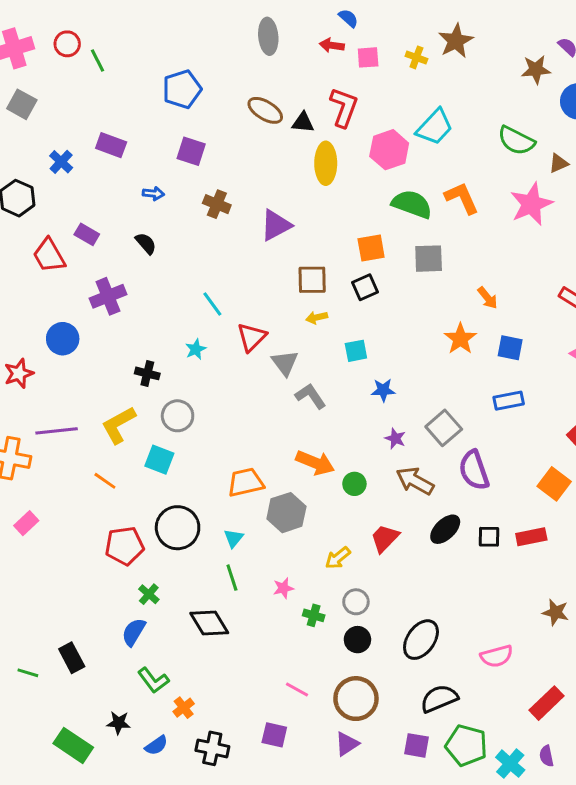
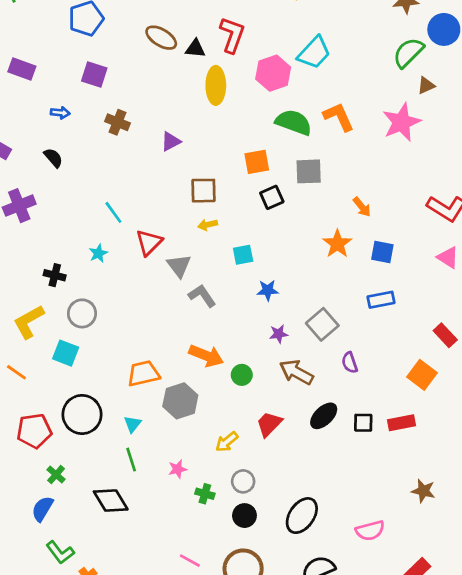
green semicircle: (516, 141) -> (408, 53), moved, turned 108
purple triangle: (276, 225) -> (171, 141), size x0.7
black square: (365, 287) -> (272, 197), moved
purple star: (395, 438) -> (279, 334), turned -30
purple semicircle: (474, 470) -> (350, 363), size x0.6

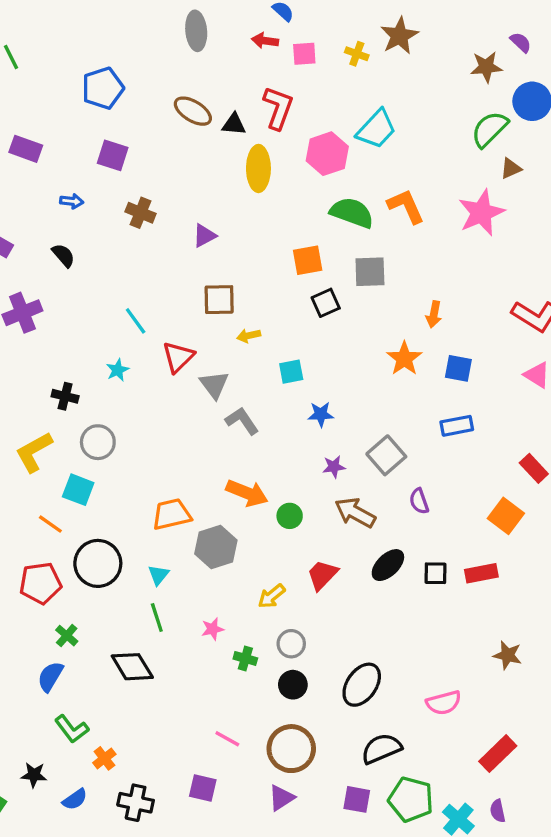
brown square: (204, 191) -> (219, 300), moved
orange arrow: (362, 207) -> (434, 314), turned 50
orange line: (16, 372) -> (50, 524), moved

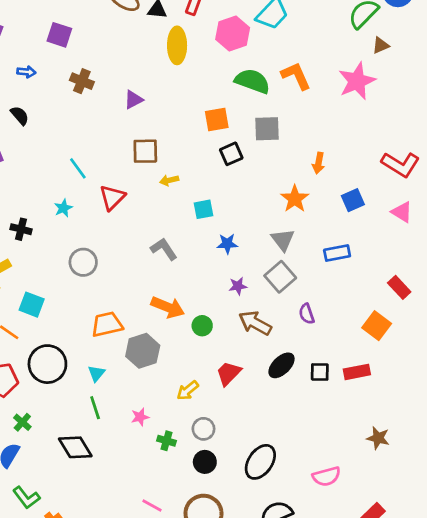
blue square: (458, 368) -> (353, 200), moved, turned -35
gray triangle: (214, 385) -> (283, 240), moved
gray circle: (98, 442) -> (83, 262), moved

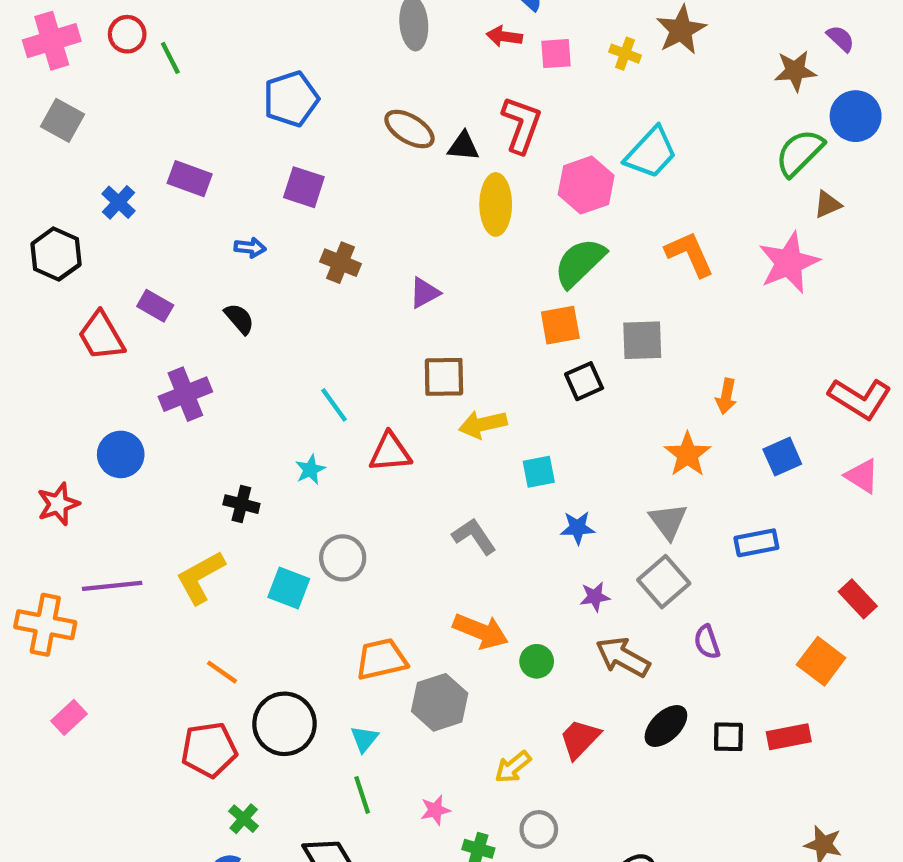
green semicircle: (252, 81) -> (580, 263), moved, turned -64
yellow arrow: (169, 180) -> (483, 424), size x1.5
red triangle: (112, 197) -> (390, 452), turned 40
cyan square: (32, 305) -> (289, 588), moved

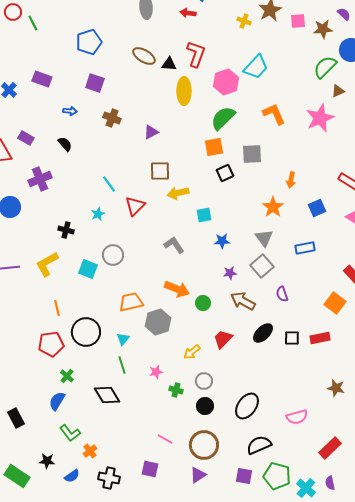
pink square: (556, 54) -> (298, 21), moved
red triangle: (390, 452) -> (135, 206), turned -40
orange line: (222, 672) -> (57, 308), turned 42

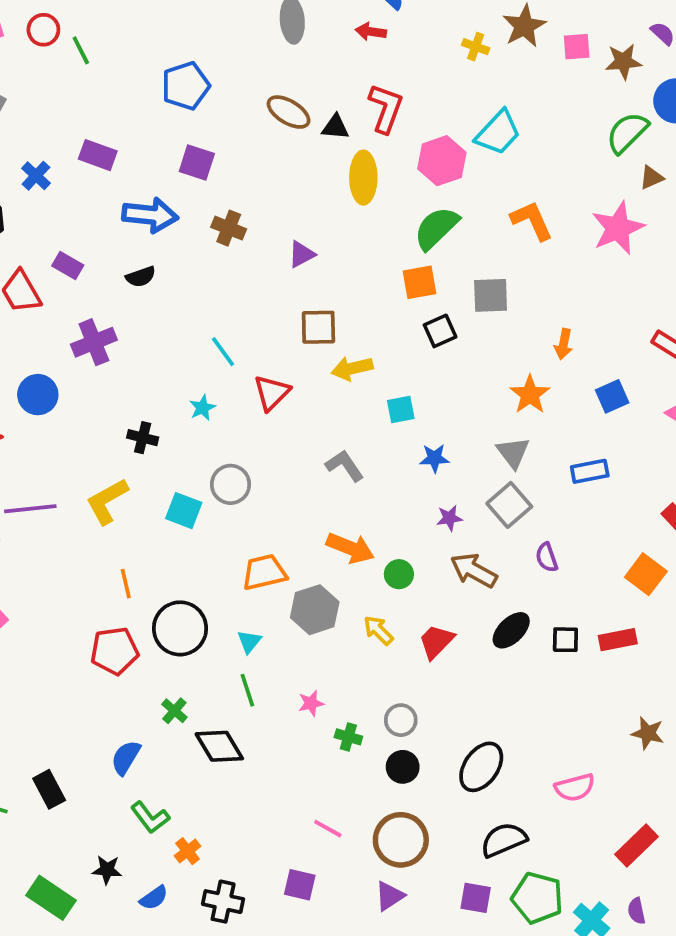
blue arrow: (70, 111) -> (150, 215), size x2.0
black semicircle: (65, 144) -> (141, 277), turned 112
yellow arrow: (192, 352) -> (378, 630), moved, turned 84
green cross: (67, 376) -> (174, 711), moved

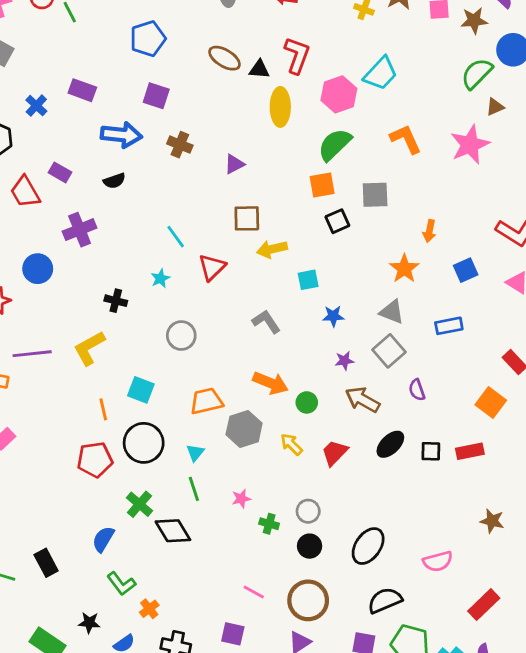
gray triangle: (513, 453) -> (392, 312), turned -32
cyan square: (184, 511) -> (141, 390), moved
green cross: (174, 711) -> (139, 504), size x1.4

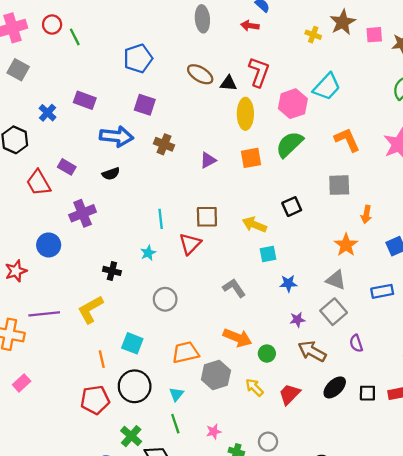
orange square: (322, 185) -> (251, 158), moved
gray square: (375, 195) -> (339, 185), moved
brown square: (247, 218) -> (207, 217), moved
cyan line: (176, 237) -> (161, 219), turned 30
yellow arrow: (272, 249) -> (254, 225), moved, turned 35

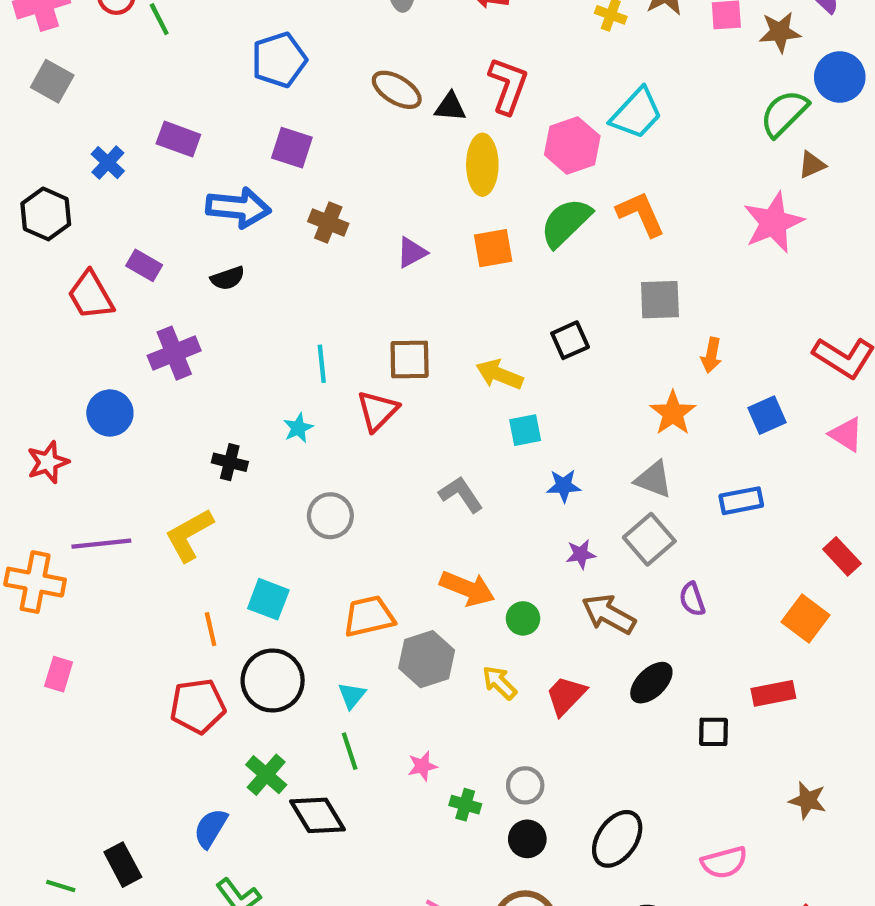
orange L-shape: (347, 140) -> (641, 214), moved
pink rectangle: (22, 383) -> (59, 674), turned -30
black square: (367, 393) -> (713, 732), moved

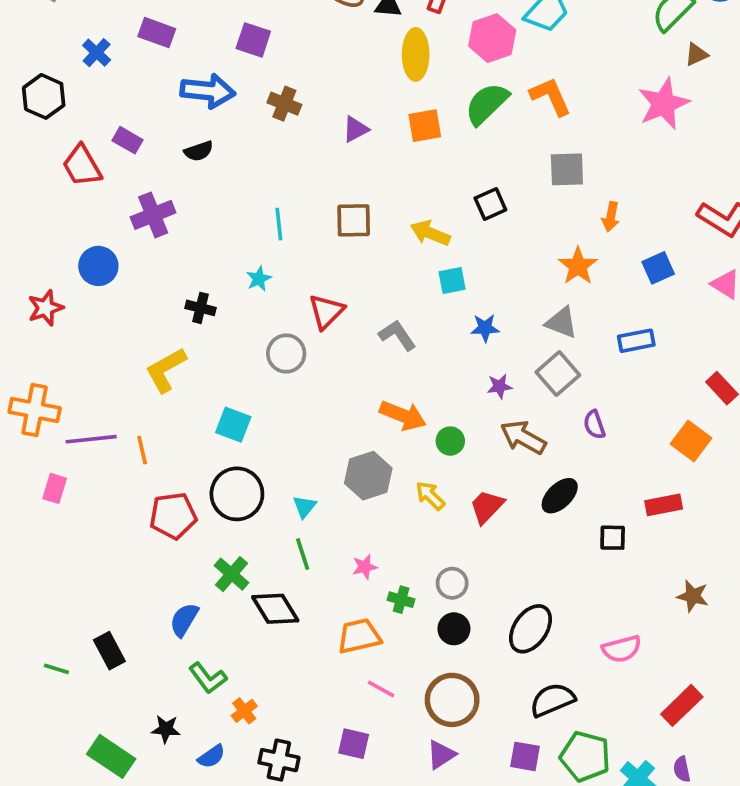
red triangle: (377, 411) -> (326, 312), moved
purple line: (101, 544) -> (91, 439), moved
orange trapezoid: (369, 616) -> (359, 636), moved
orange line: (211, 629) -> (142, 450), moved

